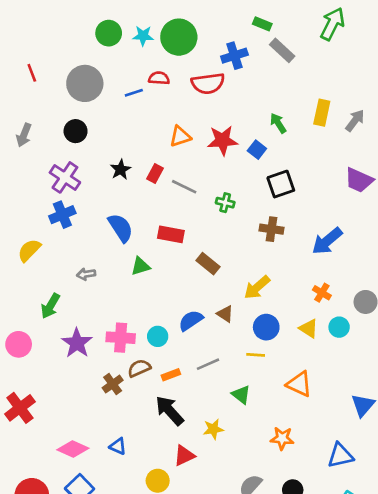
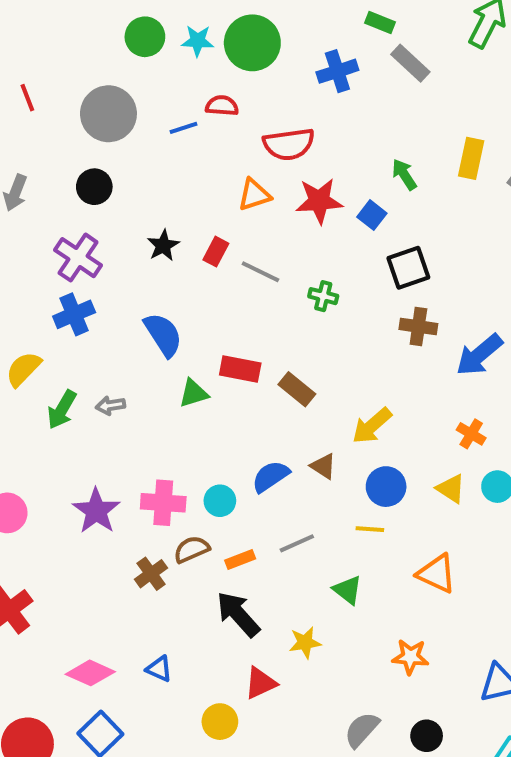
red semicircle: (208, 83) -> (289, 144), moved
brown cross: (272, 229) -> (418, 326), moved
red rectangle: (171, 234) -> (240, 369), moved
green arrow: (50, 306) -> (62, 410), moved

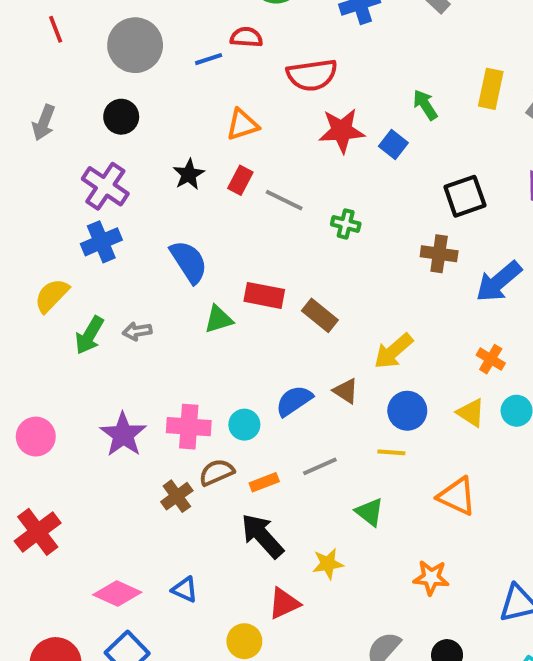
orange triangle: (254, 195) -> (242, 125), moved
black square: (408, 268) -> (465, 196), moved

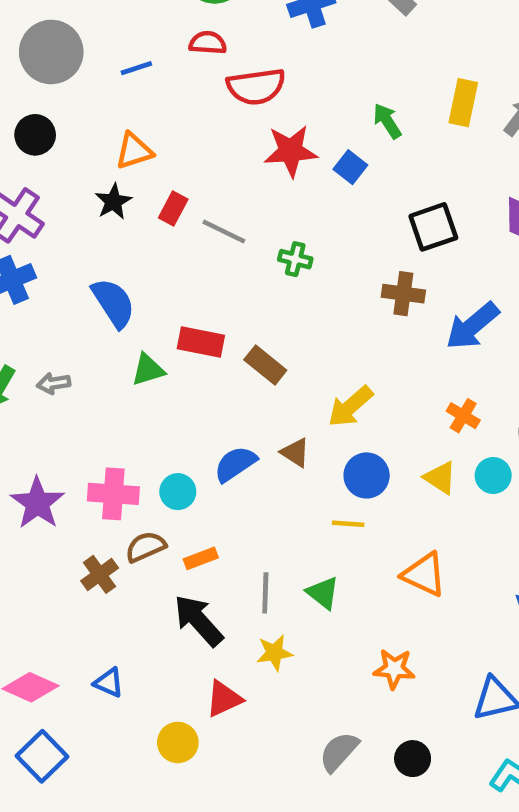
red semicircle: (246, 37) -> (208, 43), moved
orange triangle: (242, 125) -> (134, 151), moved
gray line: (320, 466) -> (265, 593), moved, turned -64

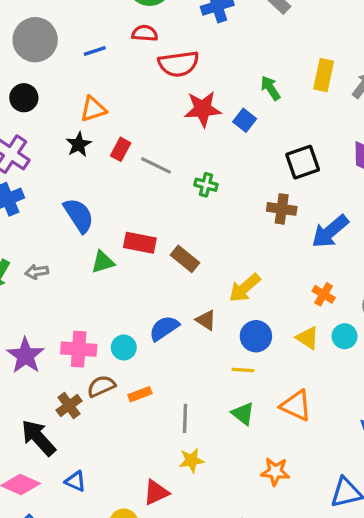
green triangle: (323, 593) -> (243, 414), moved
black arrow: (199, 620) -> (38, 438), moved

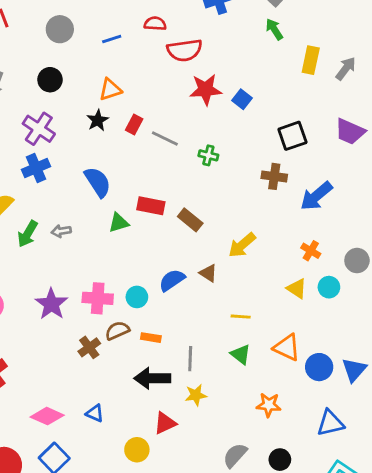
gray circle: (35, 40) -> (60, 29), size x0.7
green arrow: (270, 88) -> (274, 29), moved
blue circle: (256, 336) -> (319, 367), moved
orange rectangle: (140, 394) -> (151, 338), turned 30
black arrow: (38, 438) -> (152, 378), moved, turned -48

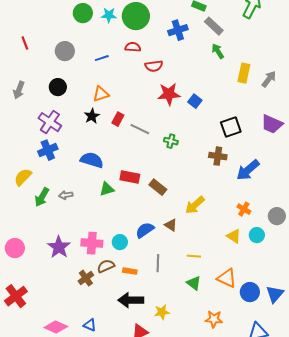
red semicircle: (185, 50) -> (154, 66), size x0.7
blue semicircle: (98, 182) -> (92, 160), turned -40
gray line: (190, 359) -> (158, 263), moved

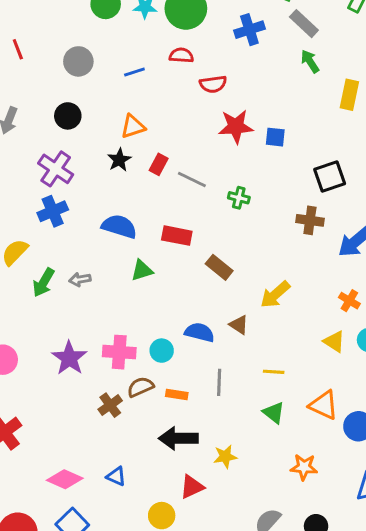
blue square: (195, 101) -> (275, 137), turned -32
red rectangle: (130, 177) -> (177, 236), moved
blue semicircle: (145, 230) -> (199, 332), turned 48

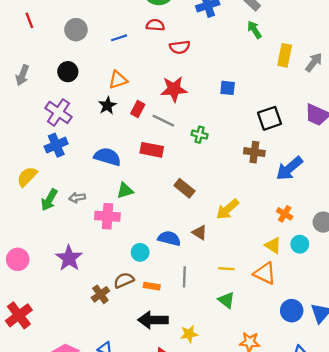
red star: (236, 127) -> (174, 89), moved
red rectangle: (177, 236) -> (152, 150), moved
pink cross: (119, 352) -> (107, 216), moved
orange triangle: (324, 405) -> (265, 273), moved

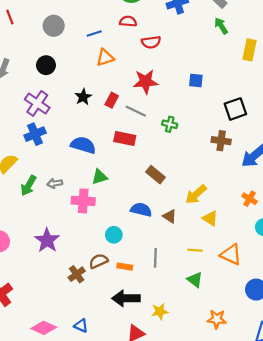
orange triangle: (118, 80) -> (105, 58), moved
blue semicircle: (169, 238) -> (141, 210), moved
yellow triangle: (273, 245) -> (210, 218), moved

